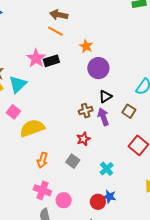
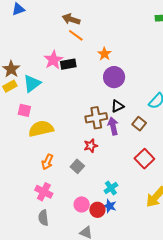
brown arrow: (59, 15) -> (71, 19), moved
brown cross: (86, 111) -> (96, 118), size x1.5
pink square: (13, 112) -> (24, 110), turned -32
cyan cross: (107, 169) -> (111, 188), moved
pink circle: (64, 200) -> (82, 204), moved

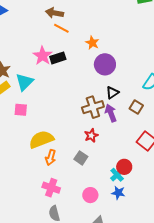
yellow semicircle: (41, 129) -> (41, 139), moved
red circle: (97, 210) -> (124, 167), moved

